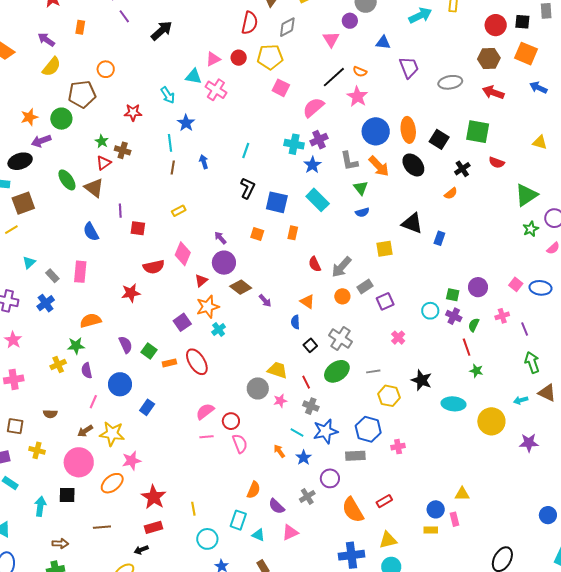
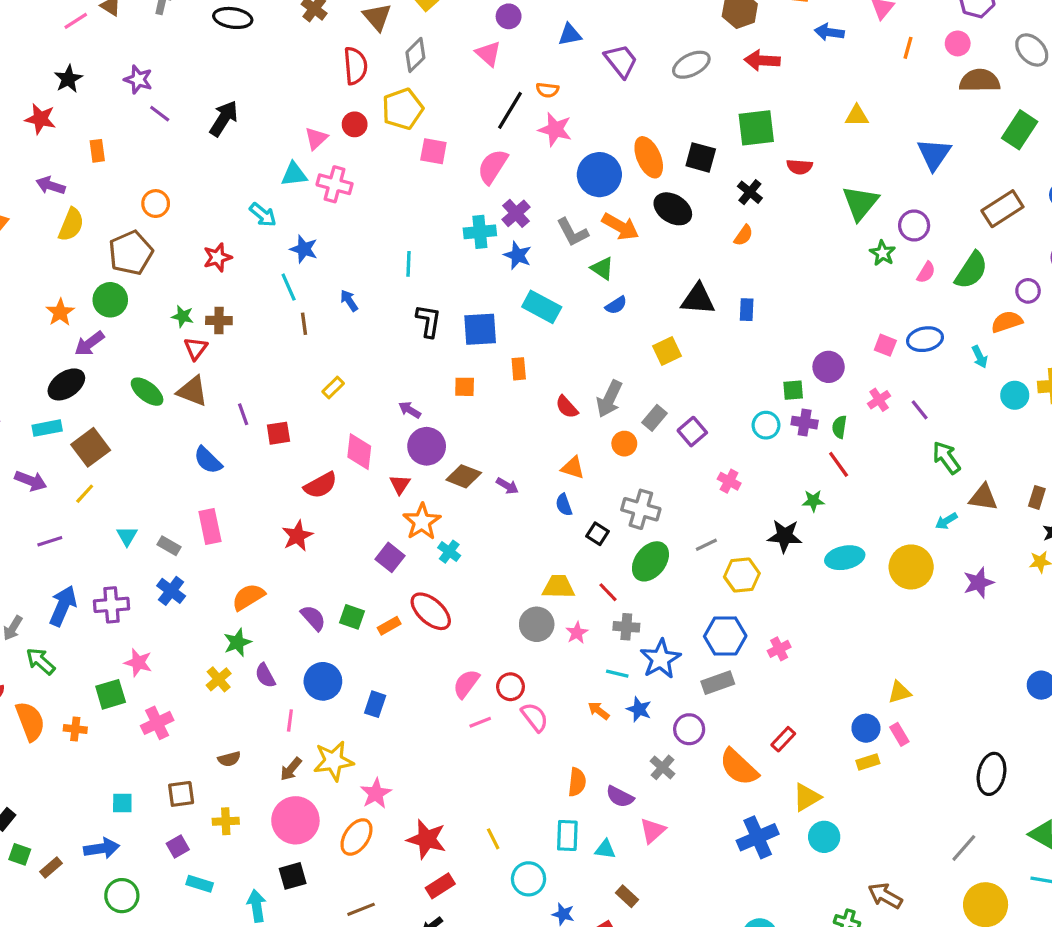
green star: (476, 371) -> (813, 501), moved

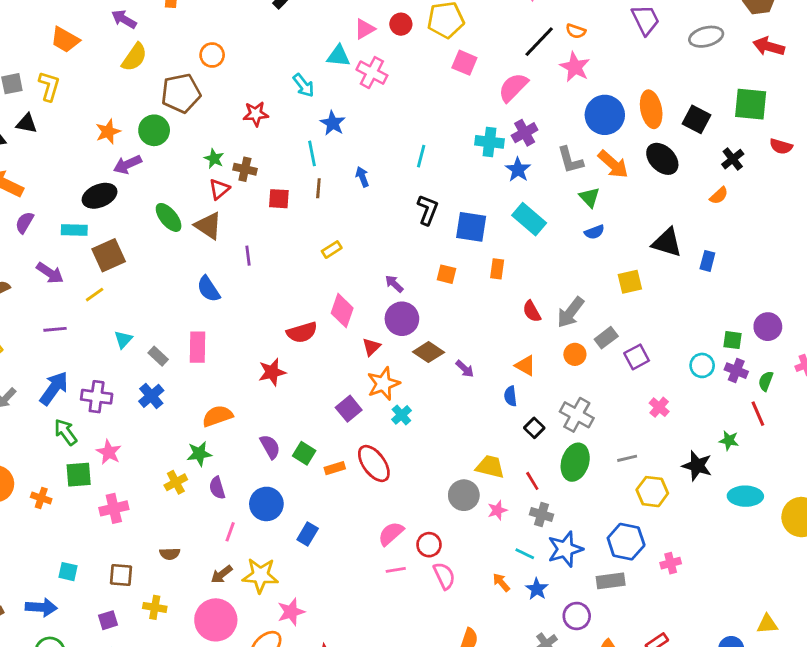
red square: (278, 433) -> (279, 199), moved
green ellipse: (650, 561) -> (575, 462), turned -33
green arrow: (41, 661) -> (66, 432), moved

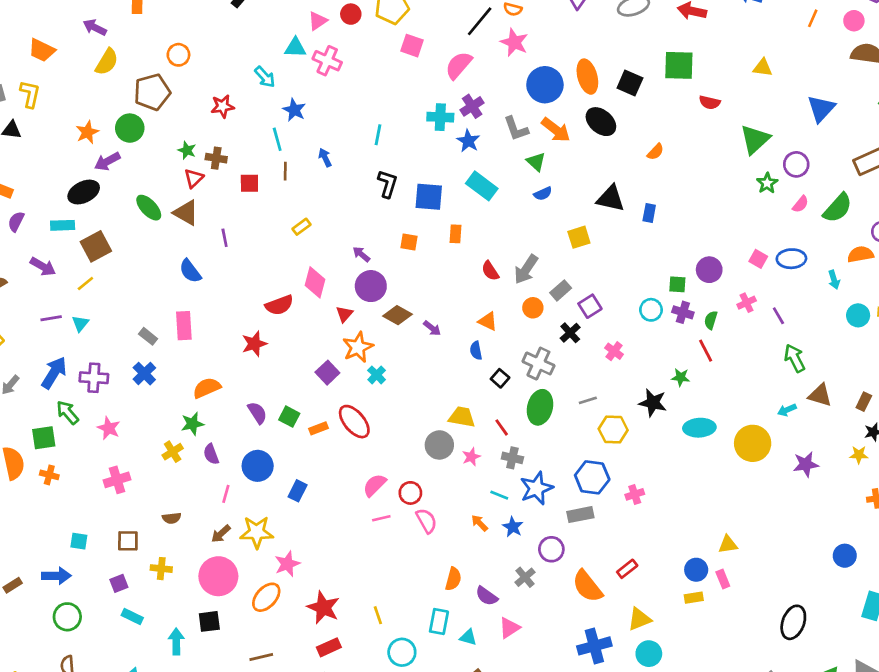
black cross: (733, 159) -> (570, 333), moved
cyan triangle: (123, 340) -> (80, 323), moved
green square: (79, 475) -> (44, 438), moved

